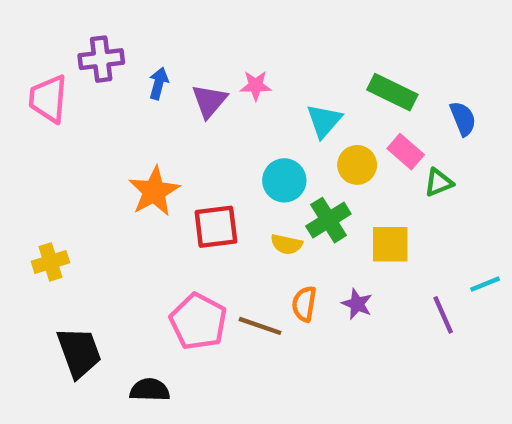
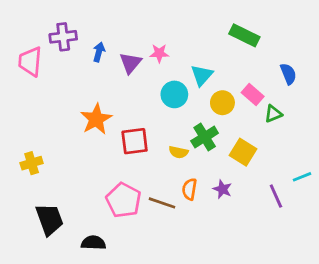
green rectangle: (392, 92) -> (244, 35), moved
cyan circle: (284, 180) -> (174, 94), moved
yellow square: (390, 244) -> (243, 152), turned 32

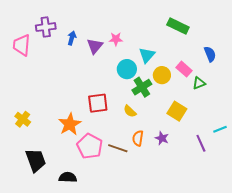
orange star: (96, 119) -> (70, 124), moved
green cross: (205, 137) -> (142, 87), moved
yellow semicircle: (178, 152) -> (130, 111), turned 32
yellow cross: (32, 163) -> (23, 119), turned -35

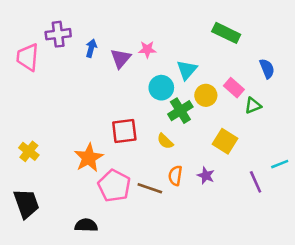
black trapezoid: (36, 160) -> (26, 204), moved

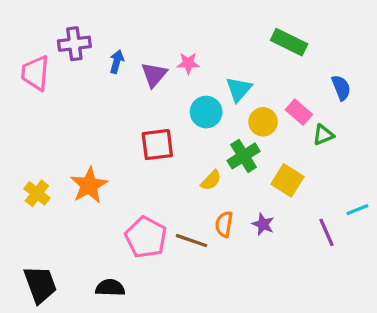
green cross: (180, 111) -> (244, 156), moved
red square: (124, 131) -> (157, 145), moved
yellow semicircle: (165, 141) -> (211, 180), turned -90
orange star: (89, 158) -> (89, 185), moved
black trapezoid: (26, 204) -> (40, 284), moved

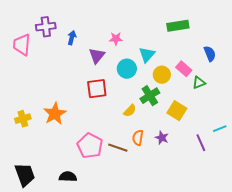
green rectangle: (289, 42) -> (178, 26), turned -35
purple triangle: (154, 75) -> (97, 56), moved
yellow cross: (37, 193) -> (23, 119), turned 35

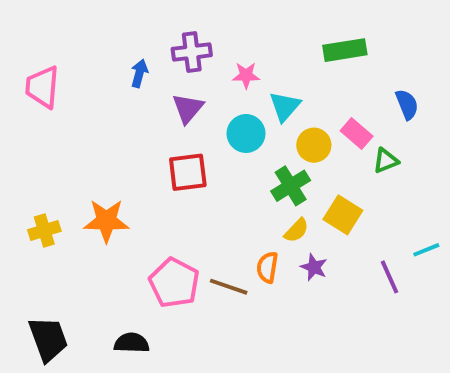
purple cross: (46, 27) -> (192, 52), moved
pink star: (116, 39) -> (246, 75), moved
yellow semicircle: (130, 111) -> (296, 230), moved
orange star: (55, 114) -> (106, 221), turned 30

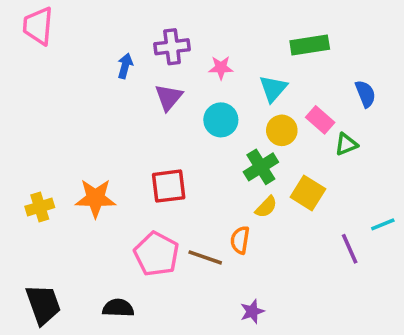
pink trapezoid: (42, 87) -> (38, 26), moved
cyan triangle: (285, 106) -> (273, 89), moved
red square: (188, 172) -> (169, 186), moved
purple star: (314, 267) -> (252, 311), moved, turned 30

